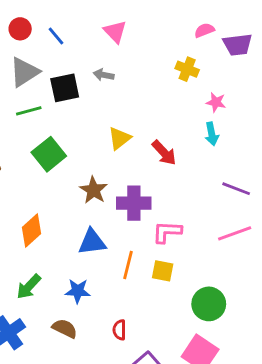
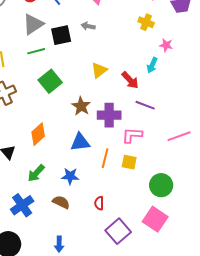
cyan arrow: (212, 134) -> (152, 65), moved, turned 35
purple line: (236, 189) -> (145, 105), moved

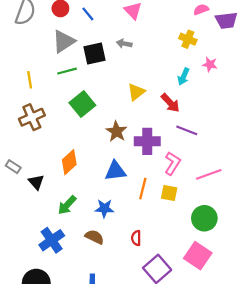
cyan arrow: (152, 65) -> (183, 77), moved
pink L-shape: (132, 135) -> (172, 163), turned 120
pink line: (179, 136) -> (209, 174), moved

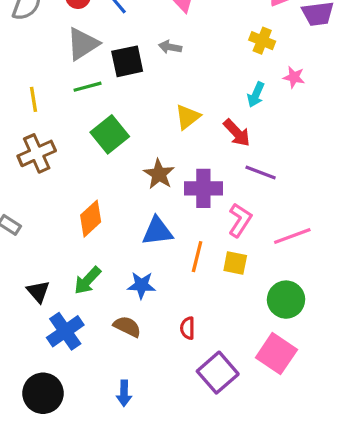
black triangle: (36, 182) -> (38, 292), moved

